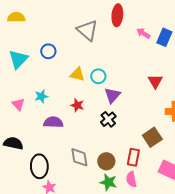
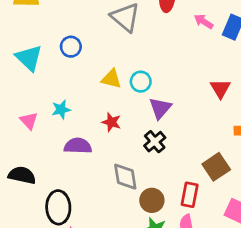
cyan triangle: (18, 59) -> (29, 58), turned -30
gray diamond: (79, 157) -> (125, 177), moved

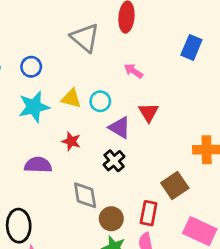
pink arrow: (204, 21) -> (133, 71), moved
red triangle: (220, 89) -> (149, 112), moved
purple triangle: (160, 108) -> (120, 128), turned -40
cyan star: (61, 110) -> (34, 107), moved, size x1.6

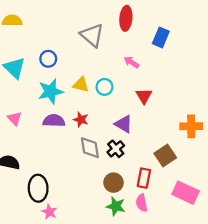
blue rectangle: (191, 47) -> (161, 37), moved
purple triangle: (120, 128) -> (124, 124), moved
black cross: (114, 161) -> (116, 149), moved
purple semicircle: (38, 165) -> (54, 121), moved
gray diamond: (85, 195) -> (90, 148), moved

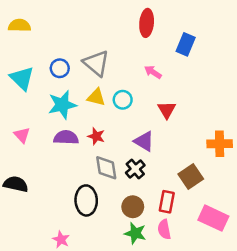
gray triangle: (92, 35) -> (96, 63), moved
black ellipse: (38, 188) -> (86, 200), moved

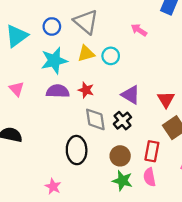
cyan triangle: (22, 78) -> (17, 36), turned 40
yellow triangle: (96, 97) -> (86, 54), turned -30
red triangle: (167, 110) -> (166, 99), moved

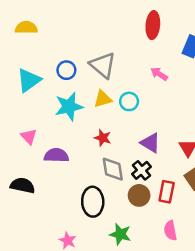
purple semicircle: (58, 91) -> (56, 155), moved
red rectangle: (152, 151) -> (167, 192), moved
brown circle: (120, 156) -> (139, 195), moved
green star: (122, 181) -> (120, 234), moved

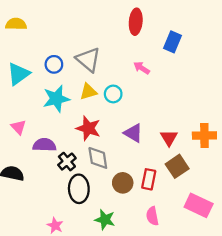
red star: (103, 138) -> (88, 128), size x1.5
black cross: (142, 170) -> (67, 162), moved

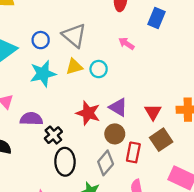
red star: (88, 128) -> (88, 113), moved
gray diamond: (98, 158) -> (106, 163), moved, turned 50
brown circle: (123, 183) -> (115, 134), moved

